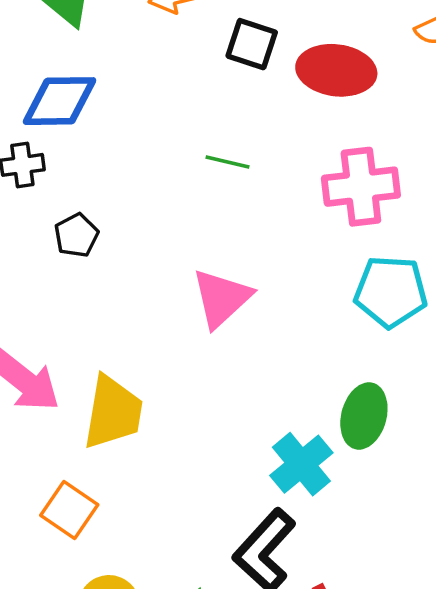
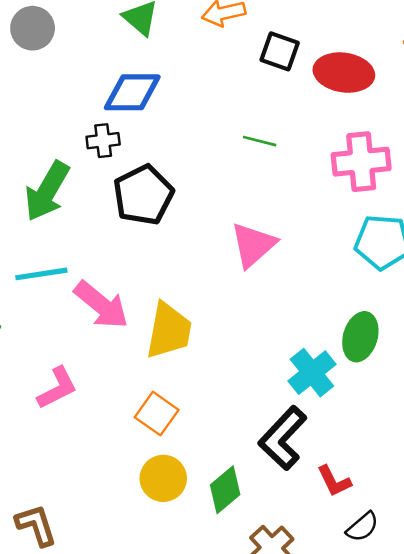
black pentagon: (76, 235) -> (143, 195), size x1.8
orange square: (69, 510) -> (157, 414), moved

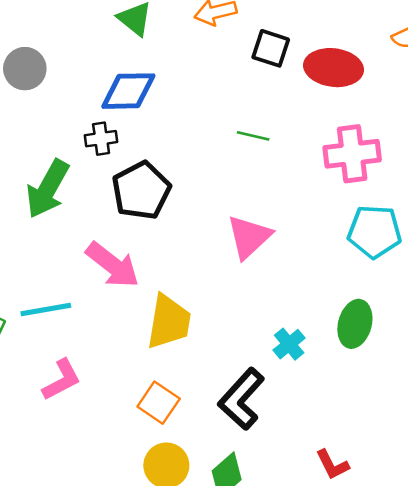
gray circle: (33, 28) -> (25, 69), moved
cyan line: (41, 274) -> (46, 309), moved
pink arrow: (101, 305) -> (113, 265), moved
cyan cross: (312, 373) -> (289, 344), moved, size x0.7
black L-shape: (283, 438) -> (241, 399), moved

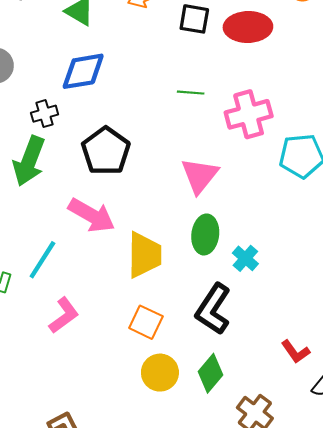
black cross: (101, 139) -> (45, 114), moved
pink cross: (352, 154) -> (249, 114), moved
cyan line: (46, 309) -> (42, 260), turned -39
green ellipse: (355, 324) -> (205, 234), moved

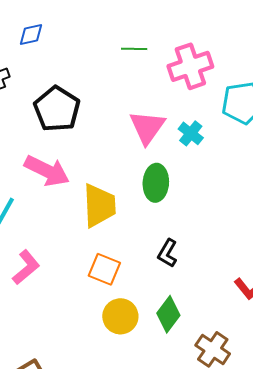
blue diamond: (83, 71) -> (31, 35), size x0.6
cyan cross: (245, 258) -> (191, 133), moved
black L-shape: (213, 309) -> (167, 253), size x0.6

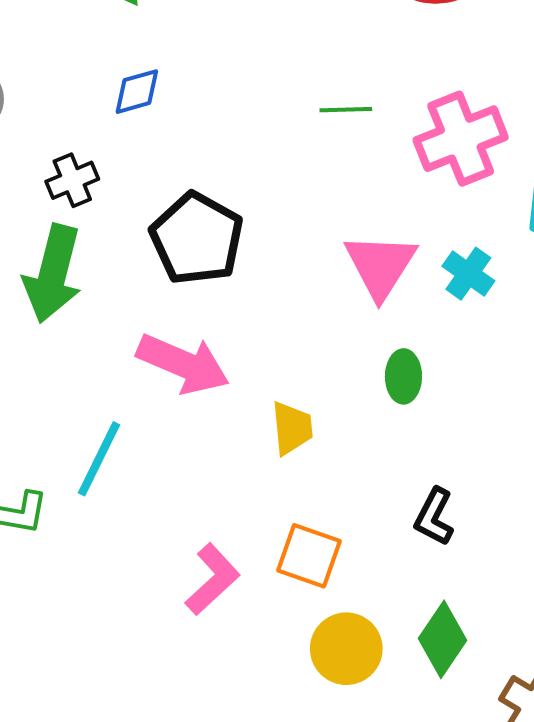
green ellipse: (156, 183) -> (403, 376), size x0.7
yellow trapezoid: (99, 205) -> (292, 428), size x0.6
pink L-shape: (26, 267) -> (212, 579), moved

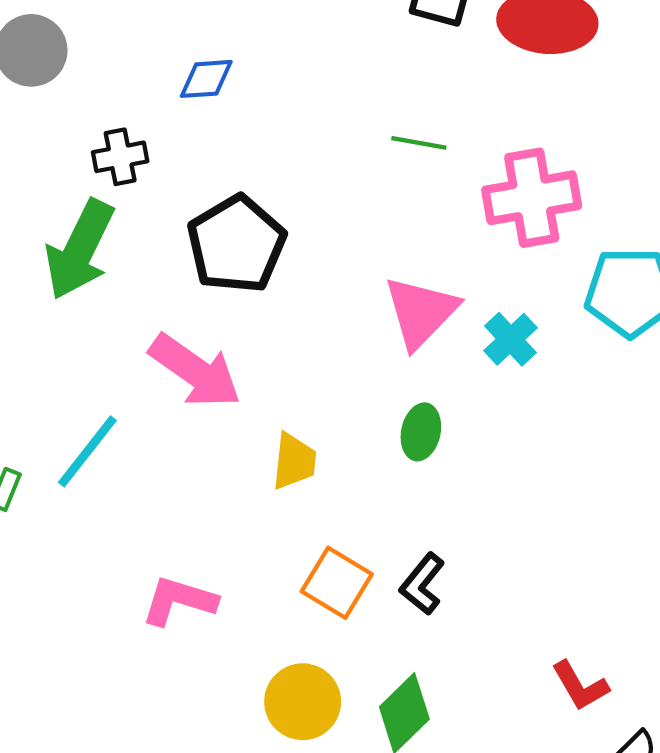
orange square: (309, 556) -> (337, 583), moved
pink L-shape: (212, 579) -> (179, 601), turned -132

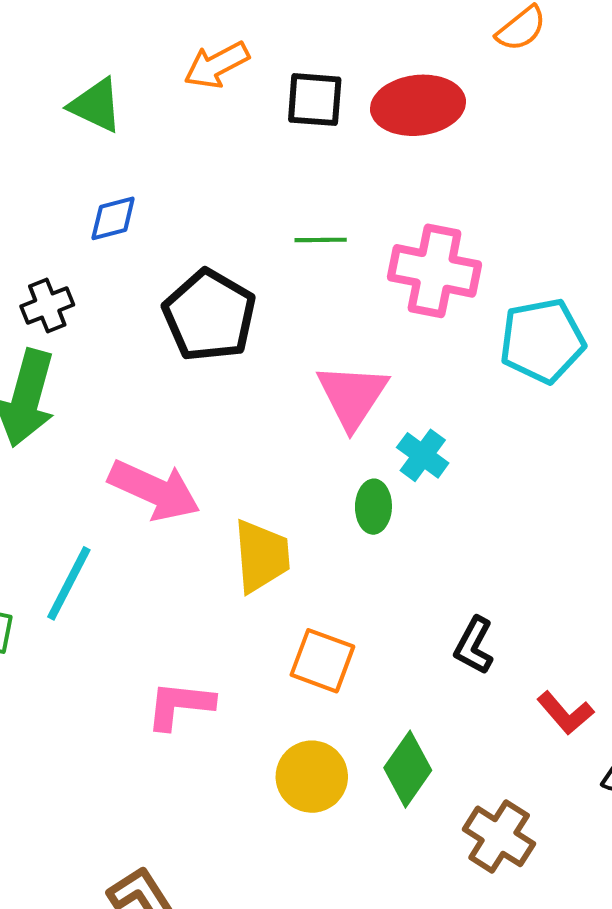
pink cross: (532, 198) -> (435, 271), turned 32
black pentagon: (236, 244) -> (209, 315), moved
cyan cross: (510, 339) -> (423, 455), moved
yellow trapezoid: (294, 461) -> (262, 556), size x1.4
black L-shape: (422, 584) -> (474, 646), moved

